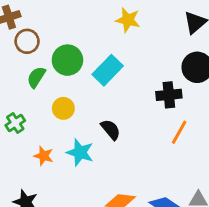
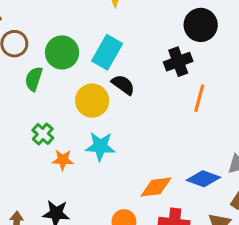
yellow circle: (63, 108) -> (92, 101), moved, size x1.4
green cross: (15, 123) -> (43, 134), moved
black semicircle: (111, 130) -> (123, 85), moved

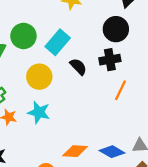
black circle: (201, 25) -> (116, 29), moved
black semicircle: (123, 85) -> (78, 67), moved

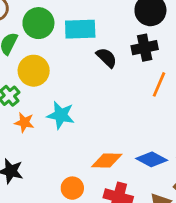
cyan rectangle: (58, 42) -> (80, 29), turned 50
yellow circle: (39, 77) -> (34, 71), moved

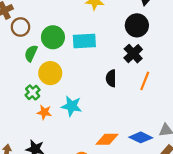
black cross: (145, 48) -> (133, 54), turned -30
black semicircle: (107, 58) -> (111, 78), moved, turned -133

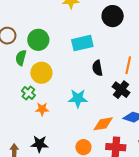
cyan rectangle: (84, 41) -> (82, 43), moved
black cross: (133, 54) -> (121, 90), moved
cyan star: (72, 106) -> (78, 98), moved

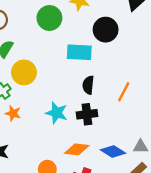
black circle: (113, 16) -> (106, 30), moved
green circle: (38, 40) -> (49, 18), moved
black cross: (121, 90) -> (87, 114), moved, turned 30

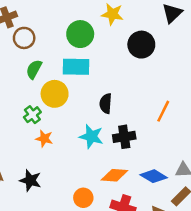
cyan rectangle: (79, 52) -> (76, 67), moved
black semicircle: (88, 85) -> (106, 103), moved

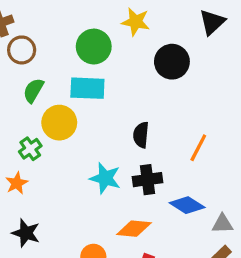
black semicircle: (106, 103) -> (141, 135), moved
orange star: (44, 139) -> (17, 183), moved, turned 30
blue diamond: (154, 176) -> (187, 205), moved

